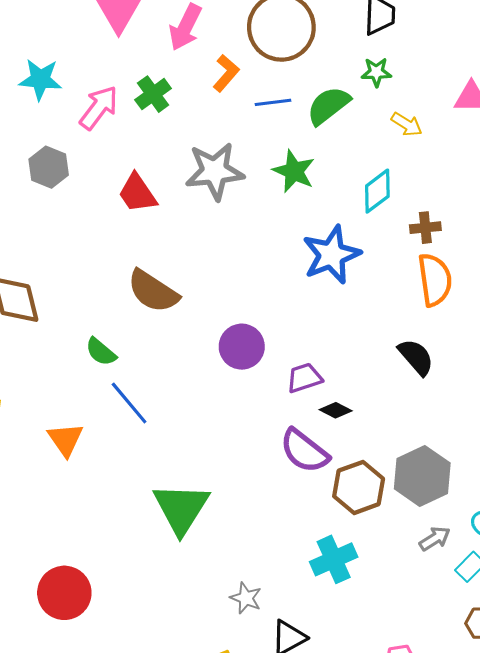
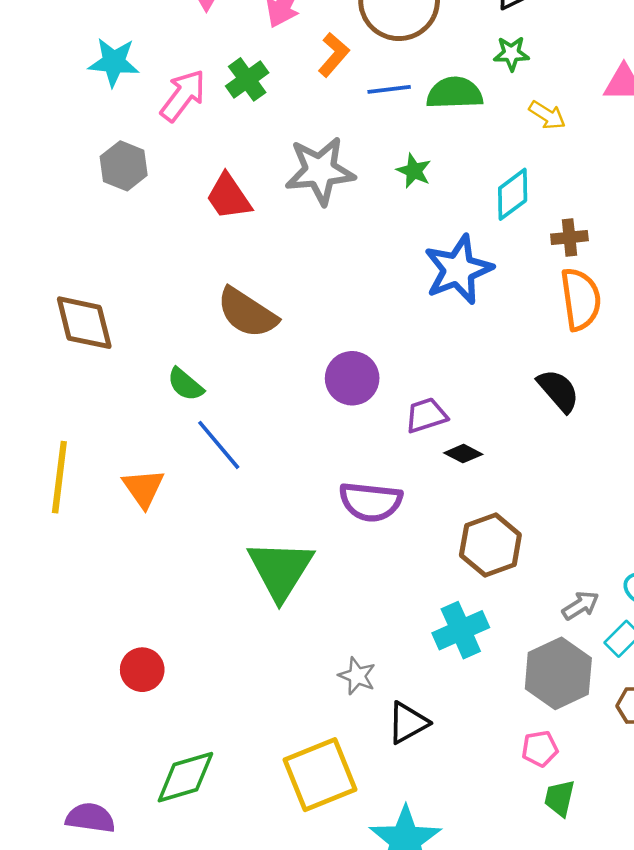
green semicircle: (328, 106) -> (455, 93), turned 36
green star: (294, 171) -> (414, 171), size x0.7
purple semicircle: (304, 451) -> (371, 502), moved, turned -32
gray hexagon: (422, 476) -> (558, 673), moved
red circle: (64, 593) -> (142, 670), size x0.7

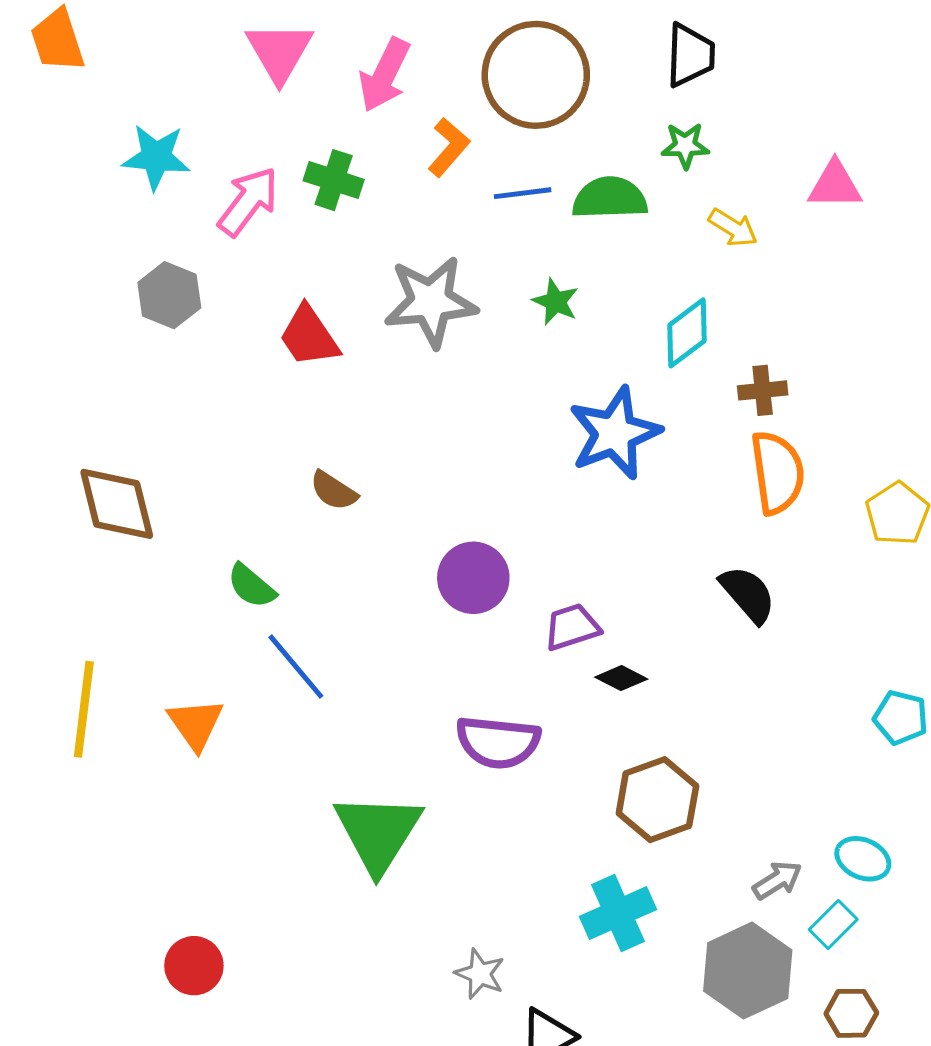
green cross: (247, 79) -> (334, 180), turned -36
brown semicircle: (247, 313) -> (334, 491), size x0.6

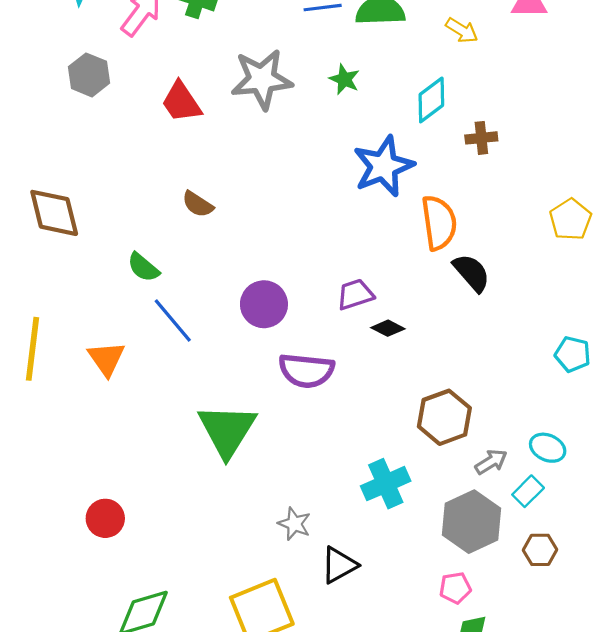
orange semicircle: (777, 473) -> (439, 223), moved
purple circle: (473, 578) -> (264, 304), moved
brown hexagon: (657, 800) -> (444, 417), moved

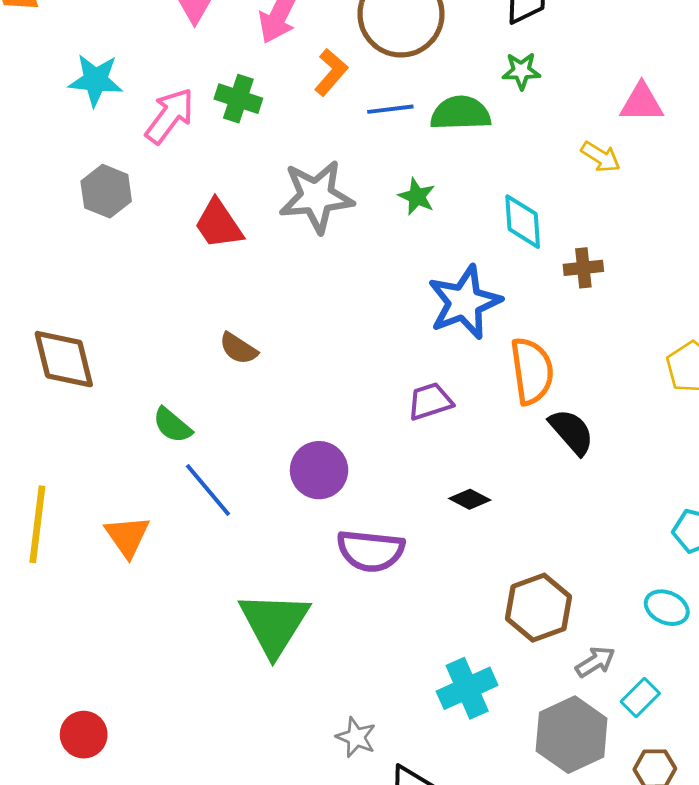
yellow arrow: (462, 30) -> (601, 157), moved
cyan diamond: (431, 100) -> (523, 222), turned -57
purple trapezoid: (355, 294) -> (430, 401), moved
cyan ellipse: (548, 448) -> (667, 608), moved
red circle: (105, 518) -> (84, 735), moved

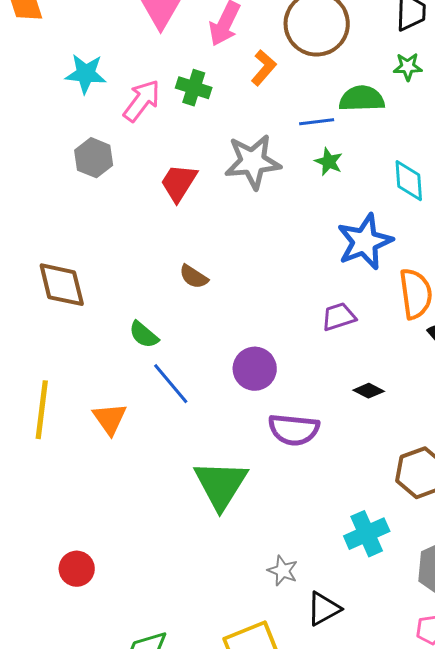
blue line: (390, 109) -> (317, 122), moved
red trapezoid: (219, 224) -> (179, 183), turned 66

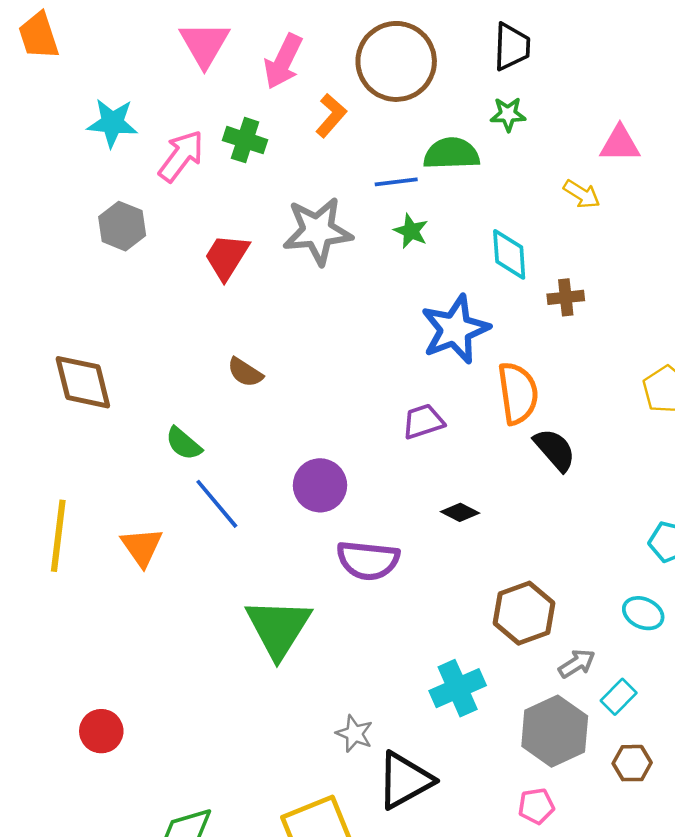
black triangle: (324, 609) -> (405, 780), size x1.4

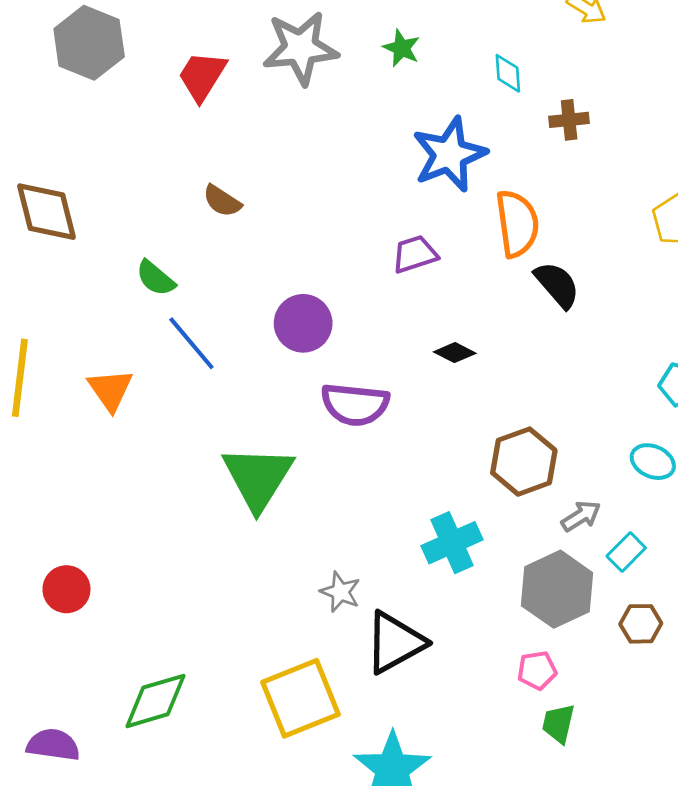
gray hexagon: (122, 226) -> (89, 43), size x1.4
cyan diamond: (509, 254) -> (508, 73), size x0.7

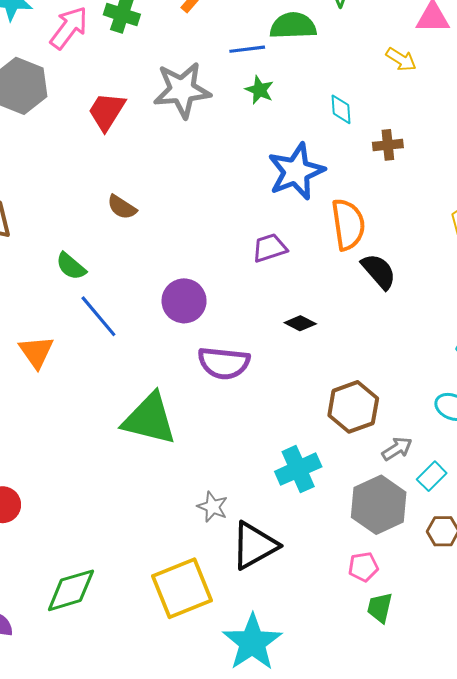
green triangle: (258, 478) -> (149, 419), turned -48

